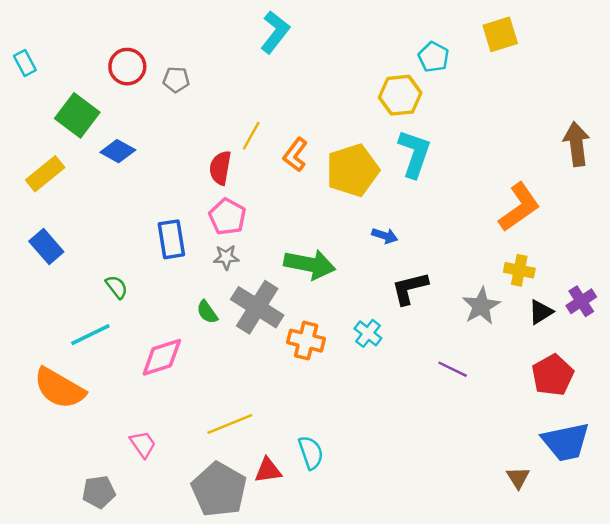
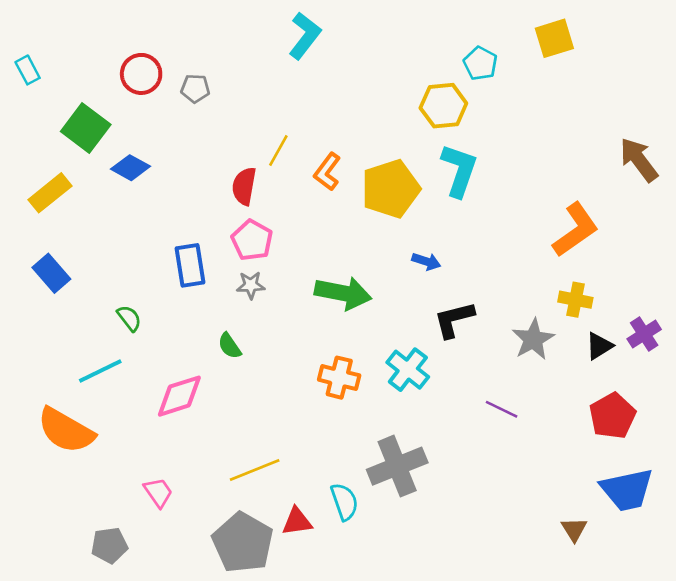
brown arrow: (576, 144) -> (639, 160), turned -30
gray cross: (257, 307) -> (397, 466), moved, turned 36
cyan cross: (368, 333) -> (408, 370), size x1.4

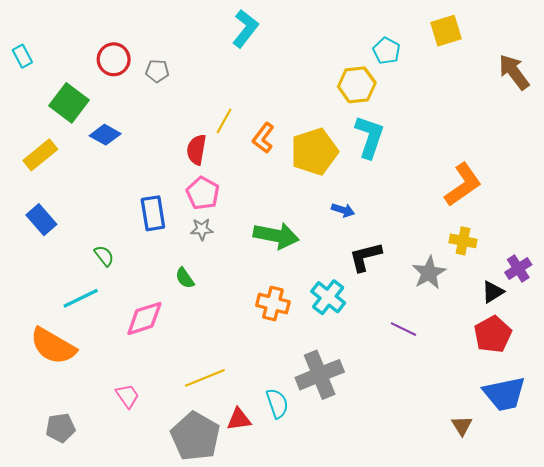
brown arrow: (639, 160) -> (514, 72), moved
black triangle: (599, 346) -> (493, 292), moved
gray pentagon: (109, 545) -> (61, 428), moved

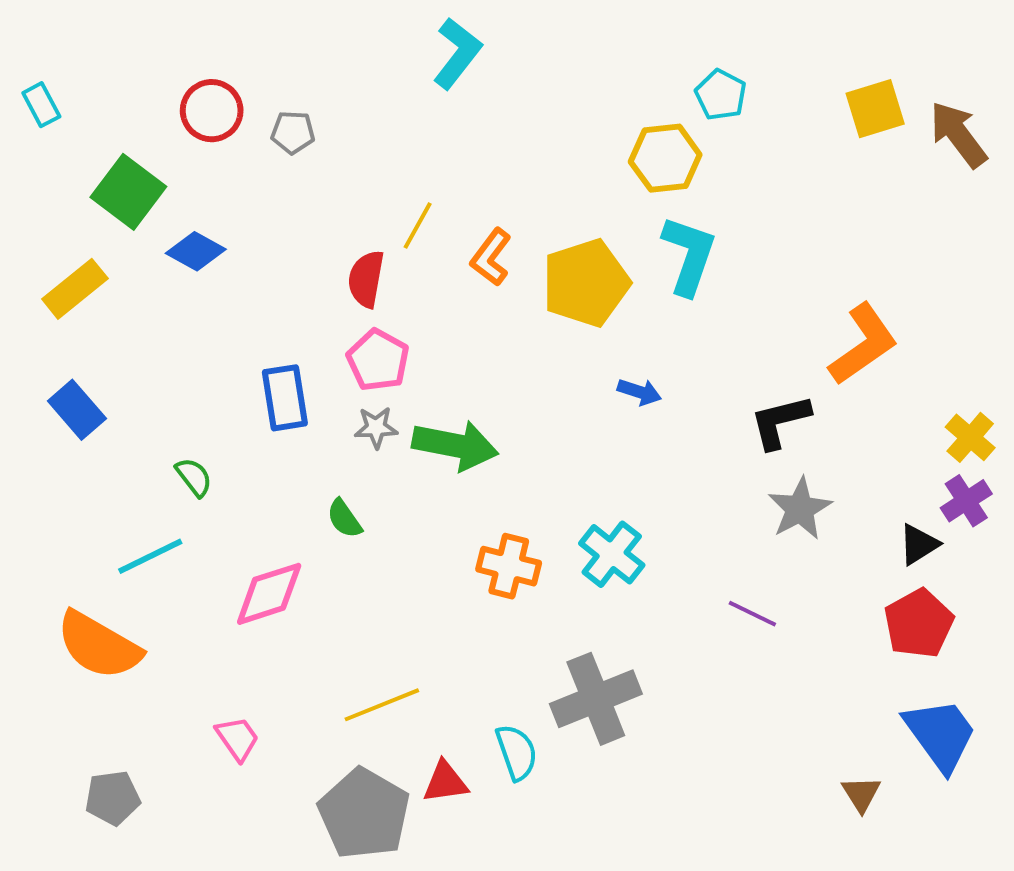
yellow square: (446, 31) -> (875, 109), moved
green arrow: (276, 236) -> (455, 445), moved
yellow cross: (463, 241) -> (970, 437), moved, turned 30
black L-shape: (365, 257) -> (780, 422), moved
blue trapezoid: (504, 394) -> (940, 734), turned -114

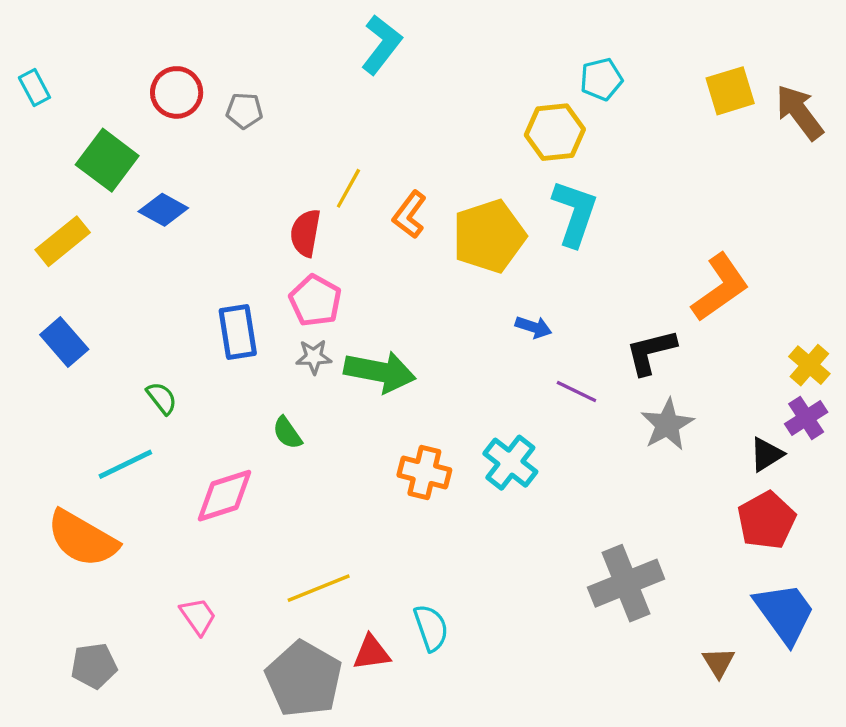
cyan pentagon: (721, 95) -> (601, 79), turned 30
purple line: (752, 614) -> (576, 392), moved
gray cross: (596, 699) -> (626, 583), moved

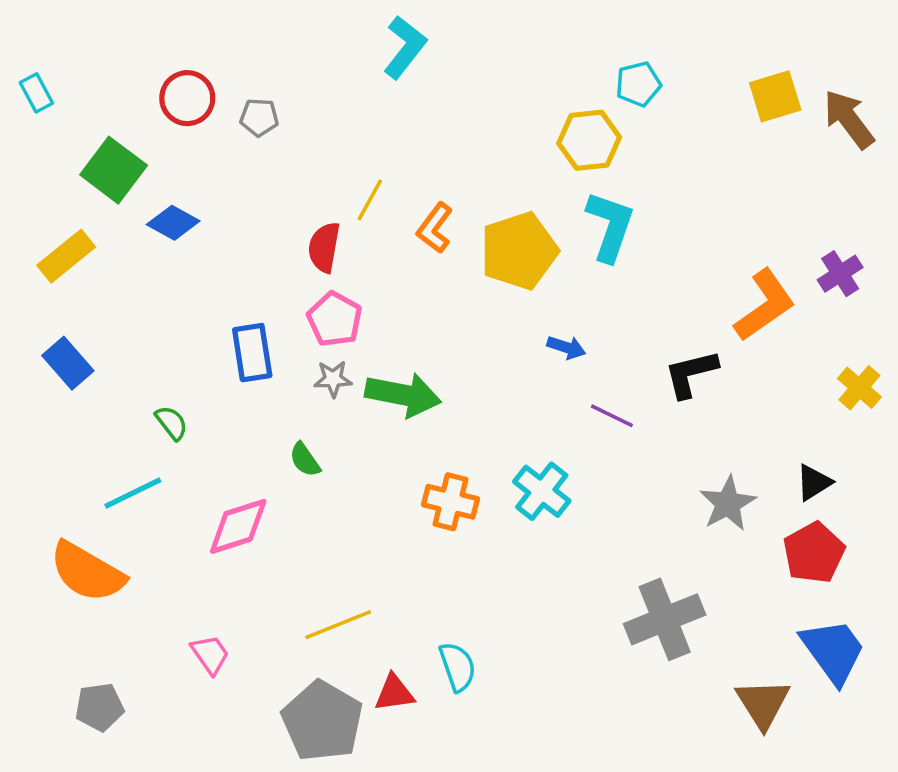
purple cross: (806, 418) -> (840, 274), moved
gray star: (667, 425) -> (728, 504), moved
brown triangle: (719, 663) -> (763, 704), size x1.6

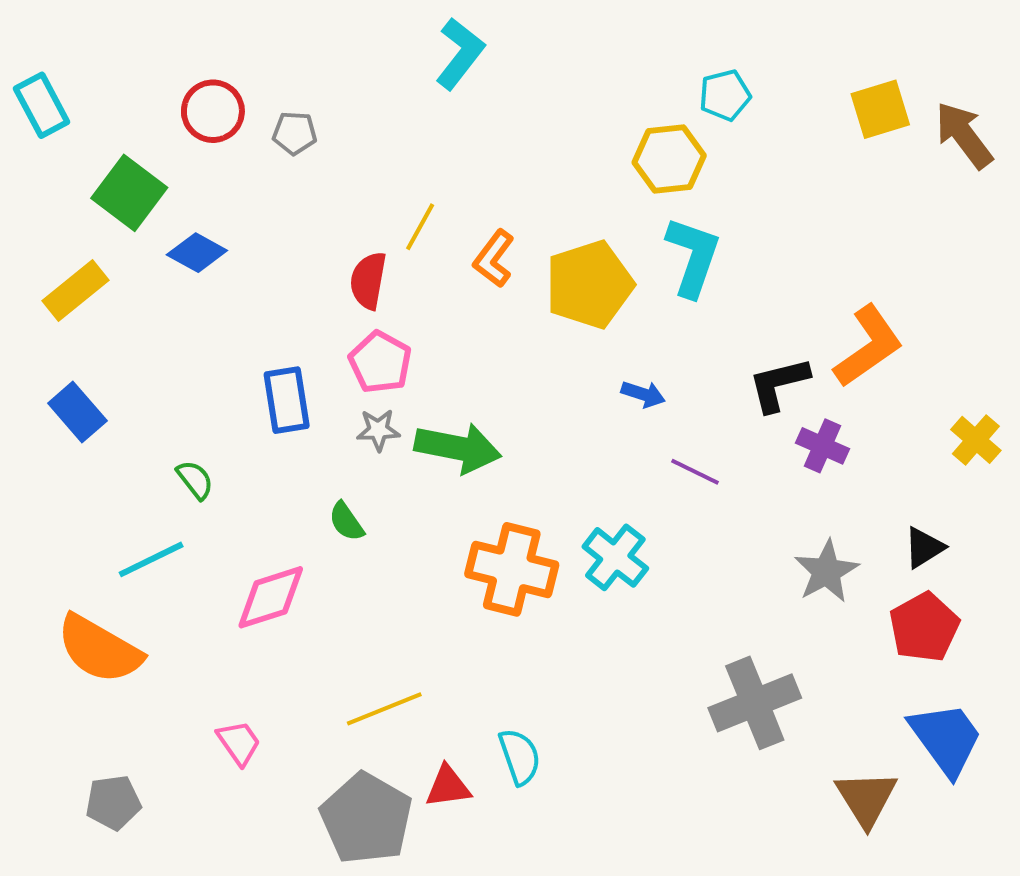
cyan rectangle: (36, 93) -> (42, 105), size x1.4
purple cross: (840, 274) -> (822, 446), moved, turned -33
black L-shape: (691, 374) -> (779, 384), moved
orange cross: (451, 502) -> (512, 569), size x1.4

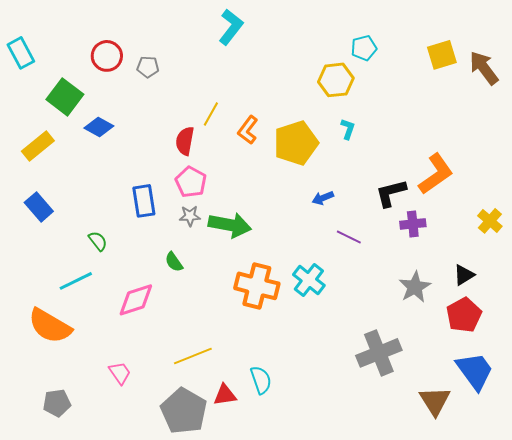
cyan L-shape: (693, 257) -> (348, 129), size x0.5
blue arrow: (643, 394) -> (323, 198), turned 140
purple cross: (822, 446) -> (413, 224), turned -30

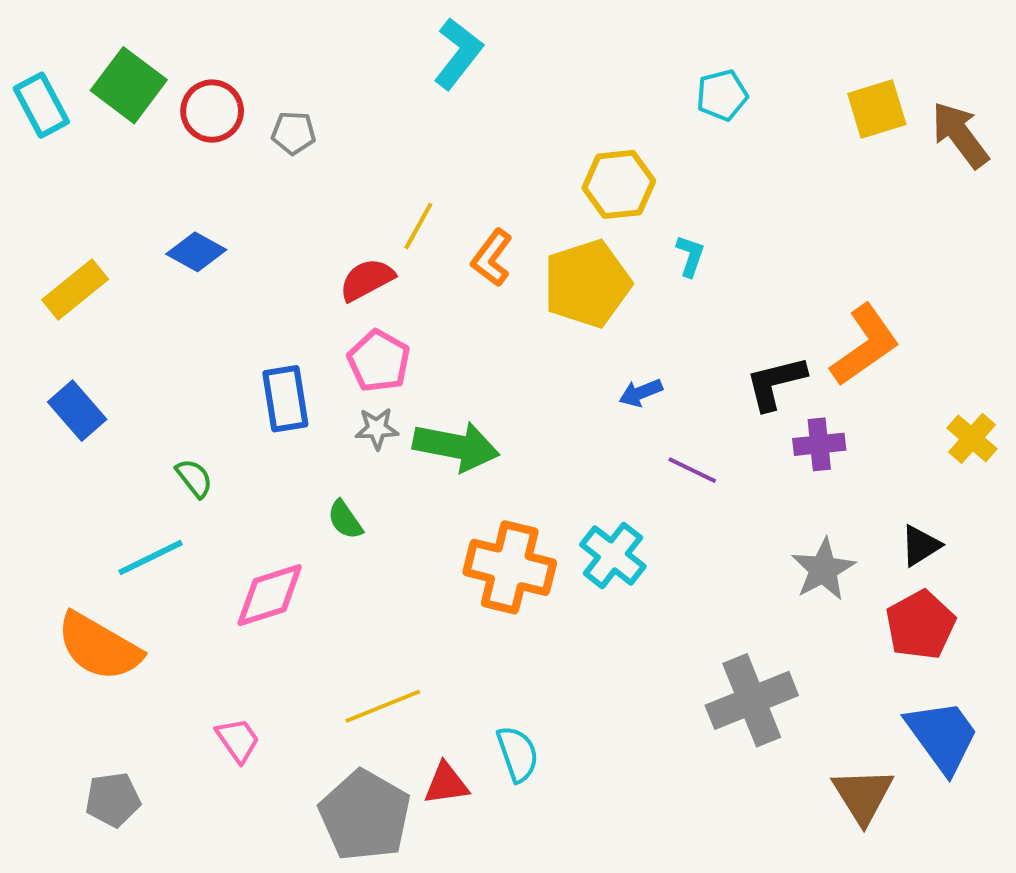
yellow hexagon: (336, 80) -> (619, 184), moved
green square: (65, 97) -> (129, 85), moved
red semicircle: (185, 141) -> (367, 280), turned 52

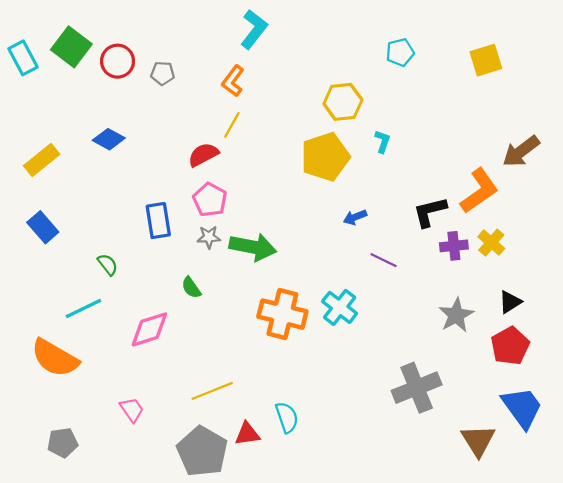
brown arrow: (960, 135) -> (521, 151), moved, turned -90
orange L-shape: (492, 258) -> (233, 81), moved
yellow cross: (972, 438) -> (491, 243), moved

